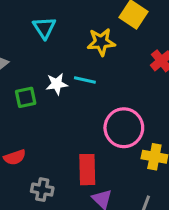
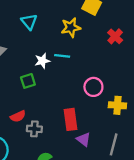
green square: (26, 97) -> (28, 81), moved
pink circle: (124, 128) -> (93, 87), size x0.7
gray cross: (42, 190) -> (34, 129), moved

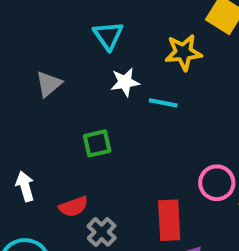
white star: (42, 61) -> (125, 82), moved
pink circle: (93, 87) -> (217, 183), moved
gray cross: (34, 129) -> (102, 232), turned 35

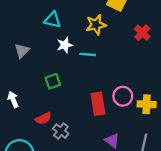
cyan triangle: (108, 36) -> (52, 20), turned -36
white arrow: (25, 186) -> (13, 100), moved
red rectangle: (169, 220) -> (98, 104), moved

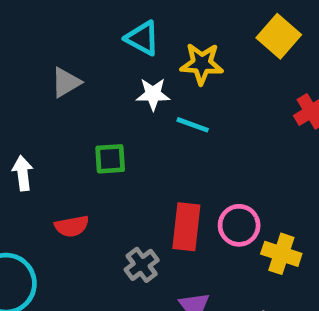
yellow star: (96, 25) -> (202, 64), moved
gray cross: (61, 131) -> (142, 265), moved

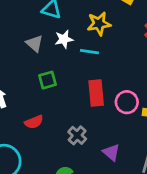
yellow star: (202, 64) -> (99, 24), moved
gray triangle: (66, 82) -> (34, 43), moved, turned -36
red rectangle: (186, 227) -> (96, 93), moved

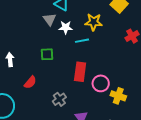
gray triangle: (34, 43) -> (50, 19), moved
cyan line: (89, 52) -> (82, 41), turned -32
red semicircle: (34, 122) -> (30, 82), turned -40

